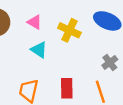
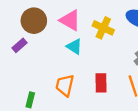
pink triangle: (35, 22) -> (70, 20), size x1.5

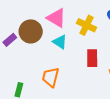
brown circle: (34, 21) -> (31, 31), moved
red rectangle: (101, 83) -> (92, 58), moved

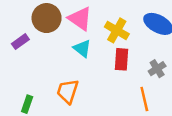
brown circle: (31, 31) -> (47, 18), moved
red rectangle: (92, 58) -> (121, 59), moved

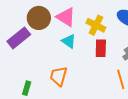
purple rectangle: (20, 42) -> (19, 38), size x1.6

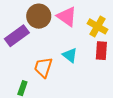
cyan triangle: (69, 41) -> (70, 55), moved
orange trapezoid: (59, 76) -> (43, 67), moved

